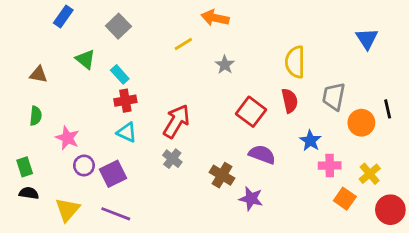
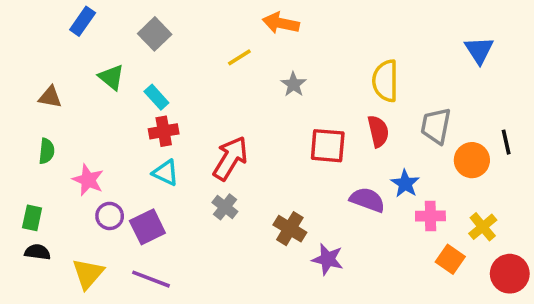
red square: (251, 112) -> (328, 146), turned -32
purple semicircle: (262, 154) -> (367, 200), moved
green rectangle: (25, 167) -> (32, 218), turned 30

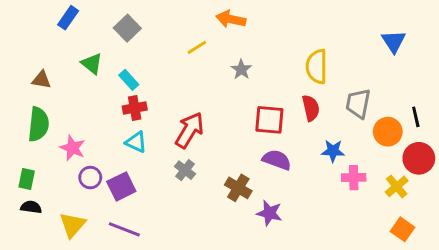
green semicircle: (47, 151) -> (38, 124), size x1.6
blue star: (405, 184) -> (333, 151), turned -30
purple semicircle: (367, 200) -> (277, 160), moved
orange square: (450, 259) -> (403, 229), moved
red circle: (510, 274) -> (419, 158), moved

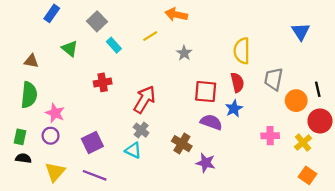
cyan rectangle: (129, 80) -> (114, 45), moved
cyan triangle: (136, 142) -> (133, 150), moved
blue star: (333, 151) -> (234, 109), moved, turned -30
purple circle: (90, 178) -> (51, 136), moved

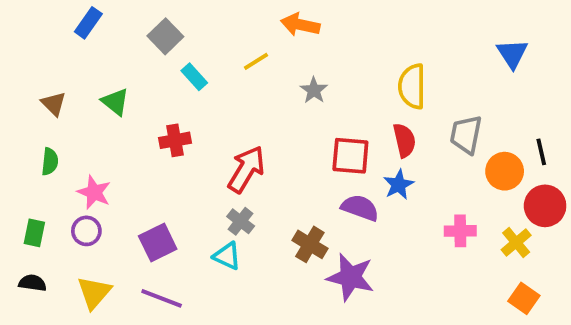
green triangle: (70, 49) -> (115, 102), moved
brown triangle: (31, 61) -> (54, 104), turned 35
green semicircle: (29, 95) -> (50, 162), size x0.6
black semicircle: (23, 158) -> (32, 283), moved
purple star: (206, 163) -> (350, 277), size x1.4

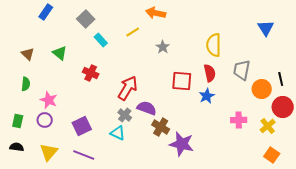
red cross: (175, 140) -> (91, 73), turned 35
purple semicircle: (360, 208) -> (147, 108), moved

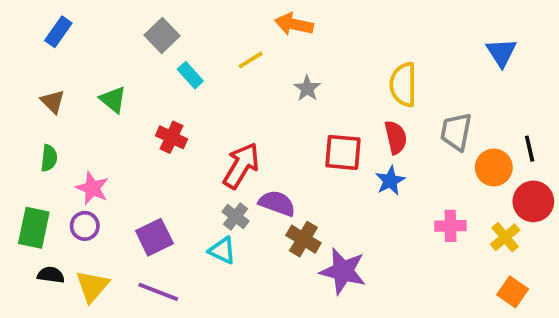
blue rectangle: (46, 12) -> (58, 32), moved
green rectangle: (18, 121) -> (34, 228), size x1.5
black semicircle: (17, 147) -> (51, 275), moved

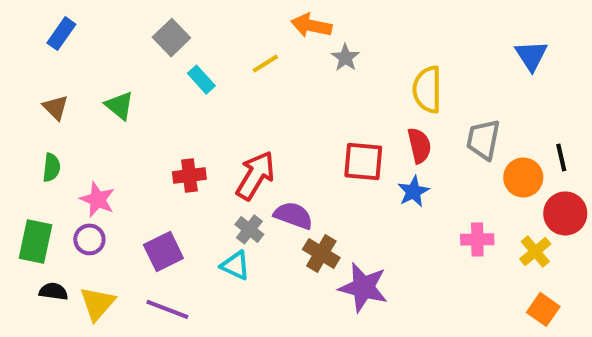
gray star: (307, 88) -> (345, 58), moved
red cross: (171, 137) -> (189, 175), moved, turned -32

